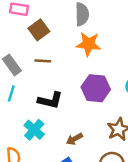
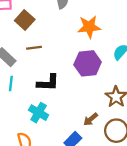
orange star: (88, 44) -> (89, 27), moved
brown arrow: (74, 139) -> (91, 119), moved

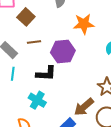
purple hexagon: (88, 63) -> (63, 52), moved
brown arrow: (91, 119) -> (84, 107), size x1.5

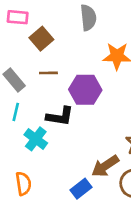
cyan cross: (37, 100) -> (36, 139), moved

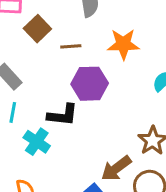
brown line: (48, 73) -> (71, 46), moved

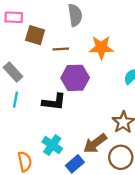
brown square: (37, 29) -> (35, 35), turned -30
cyan cross: (37, 142) -> (52, 145), moved

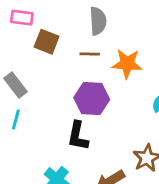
brown line: (61, 49) -> (90, 54), moved
black L-shape: (54, 102) -> (78, 136), moved, turned 90

